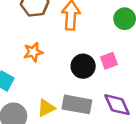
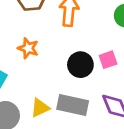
orange star: (33, 52) -> (28, 48), turned 30

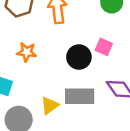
pink square: (108, 60) -> (104, 47), turned -36

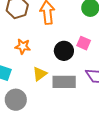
yellow triangle: (50, 105) -> (40, 74), moved

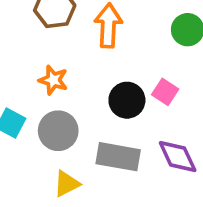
yellow triangle: (40, 74) -> (67, 184), moved
gray circle: (16, 100) -> (58, 131), moved

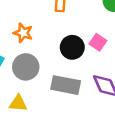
yellow triangle: (67, 184) -> (18, 103), moved, turned 30

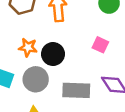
black circle: (72, 47) -> (53, 54), moved

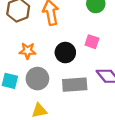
black circle: (53, 54) -> (65, 53), moved

